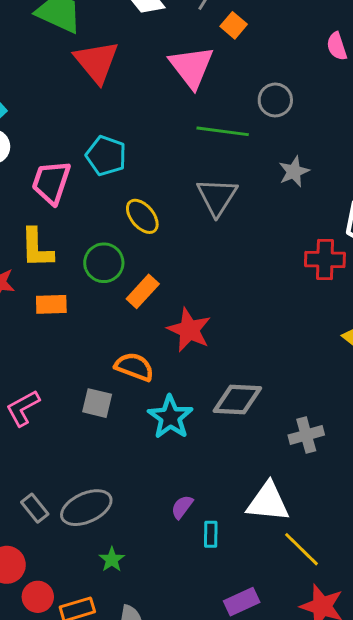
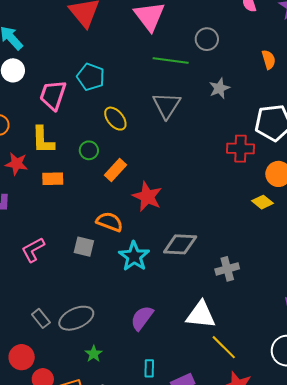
green circle: (104, 263) -> (89, 150), size x0.7
purple semicircle: (182, 507) -> (142, 318), size x1.5
cyan rectangle: (211, 534) -> (149, 368), moved

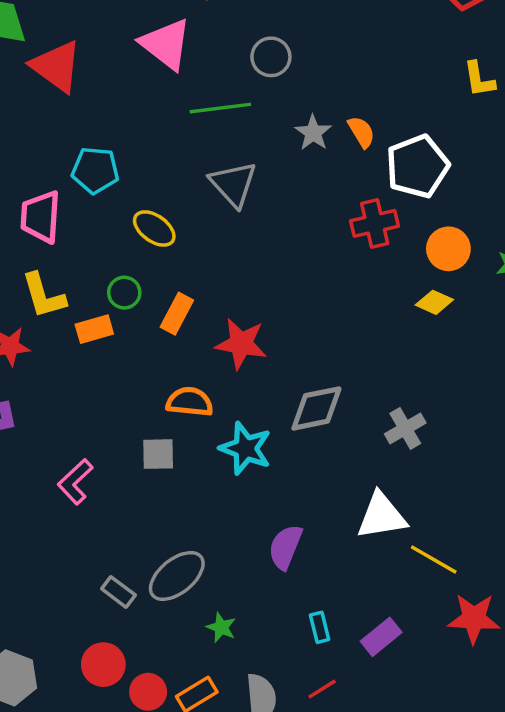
orange semicircle: (269, 60) -> (361, 132), moved
orange rectangle: (53, 179) -> (94, 329), moved

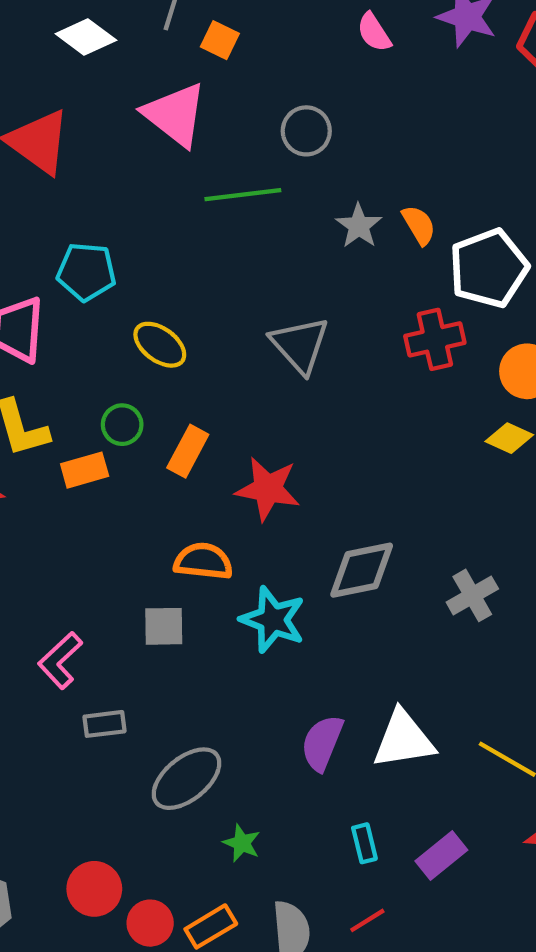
gray triangle: (233, 184) -> (300, 345), moved
white triangle: (382, 516) -> (404, 739), moved
gray rectangle: (118, 592) -> (104, 724), moved, turned -44

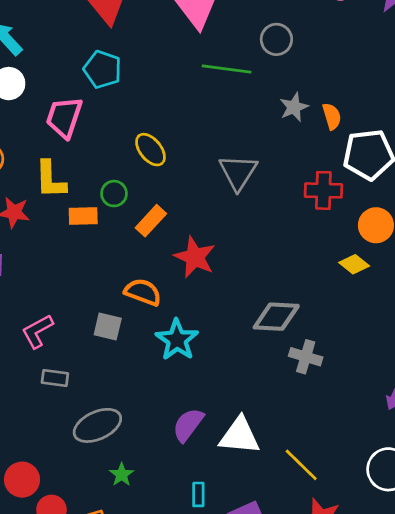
cyan pentagon: (86, 272) -> (102, 69), moved
gray diamond: (362, 570) -> (276, 317), moved
gray cross: (472, 595) -> (306, 357), turned 32

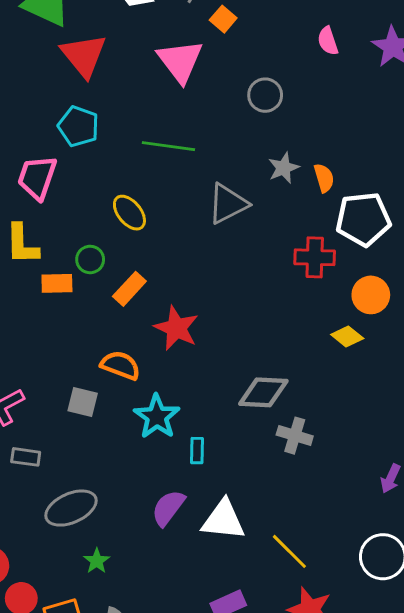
green line: (227, 69) -> (168, 146), moved
gray triangle: (238, 172) -> (228, 204), moved, turned 30
cyan rectangle: (198, 494) -> (197, 451), moved

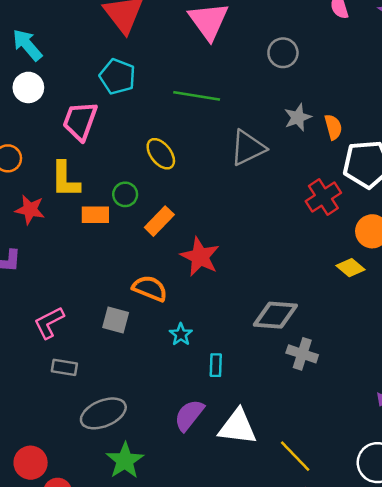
red cross: (315, 257) -> (323, 197), turned -36
cyan star: (157, 417) -> (181, 334), size x0.6
green star: (97, 561) -> (125, 461), size x1.6

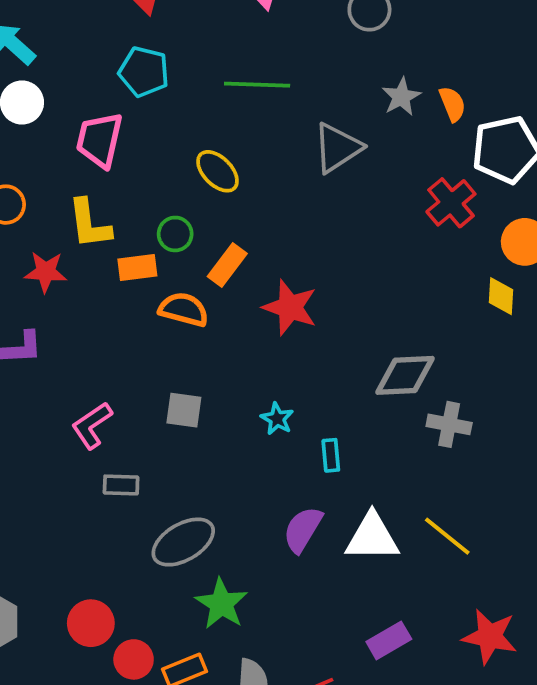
yellow diamond: (351, 268) -> (501, 296), turned 60
orange semicircle: (150, 288) -> (184, 309), moved
yellow line: (295, 456) -> (447, 536), moved

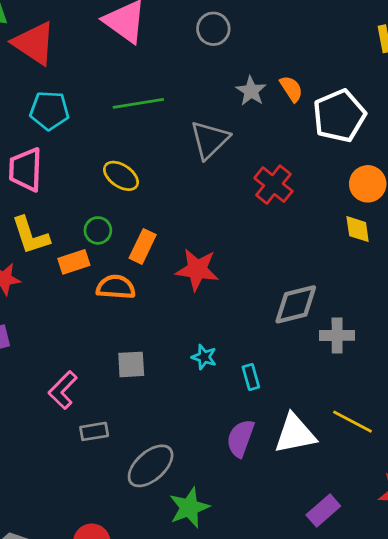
red cross: (451, 203) -> (273, 185), moved
green star: (221, 604) -> (189, 508), turned 30

